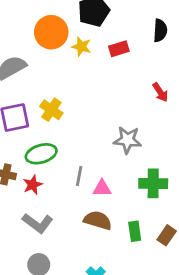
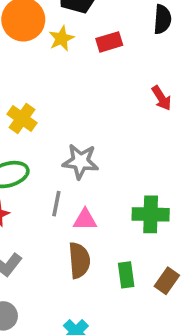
yellow star: (81, 47) -> (61, 38), turned 30
gray star: (127, 140) -> (80, 161), moved
brown semicircle: (98, 220) -> (79, 260), turned 68

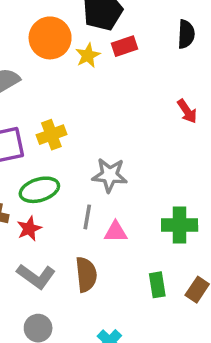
red rectangle: (109, 42) -> (125, 46), moved
yellow cross: (22, 119) -> (51, 135), turned 36
brown semicircle: (79, 260) -> (86, 274), moved

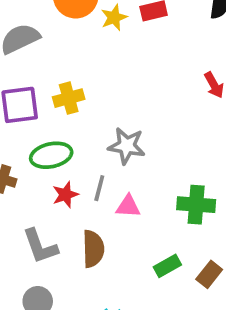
red star: (29, 229) -> (65, 195), moved
gray L-shape: (36, 276) -> (40, 246), turned 30
green rectangle: (157, 285) -> (167, 266), turned 65

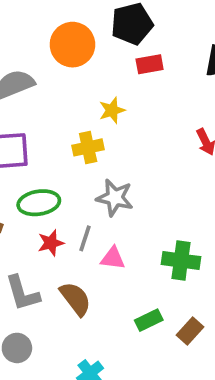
yellow star: (114, 17) -> (112, 110), moved
yellow cross: (69, 98) -> (88, 147), moved
brown semicircle: (93, 249) -> (75, 299), turned -39

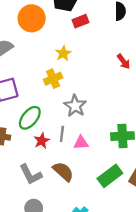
gray star: (115, 198) -> (75, 106), turned 30
green ellipse: (39, 203) -> (30, 118), turned -30
green rectangle: (149, 320) -> (110, 176), size x1.5

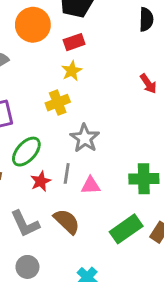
red rectangle: (80, 21) -> (74, 42), moved

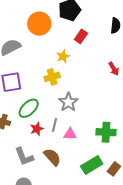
red rectangle: (74, 42) -> (81, 36), moved, turned -40

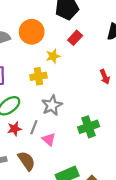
orange circle: (39, 24) -> (32, 32), moved
green cross: (106, 132) -> (89, 127), moved, turned -30
pink triangle: (70, 134) -> (49, 139), turned 32

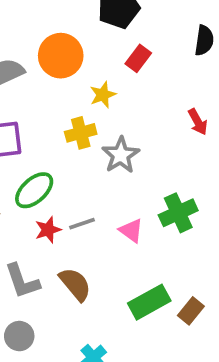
gray star: (52, 105) -> (121, 155), moved
gray line: (34, 127) -> (82, 224), turned 56
pink triangle: (49, 139) -> (131, 230), moved

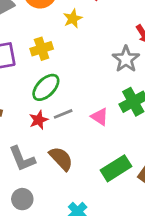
yellow cross: (81, 133) -> (42, 49), moved
gray star: (121, 155) -> (126, 59), moved
green ellipse: (34, 190) -> (46, 87), moved

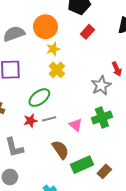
yellow star: (73, 19) -> (53, 49), moved
yellow cross: (42, 49) -> (57, 70), moved, turned -35
brown semicircle: (61, 159) -> (60, 150), moved

